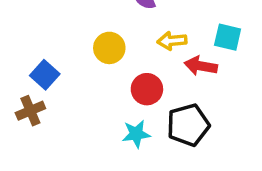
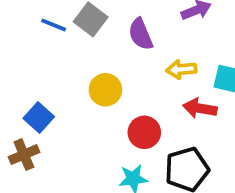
yellow arrow: (172, 41) -> (181, 69), moved

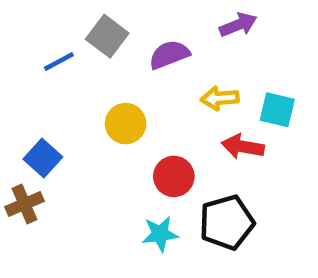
blue line: (54, 25) -> (59, 62), moved, turned -50
purple semicircle: (141, 34) -> (169, 55), turned 92

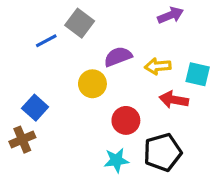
purple semicircle: (169, 55) -> (118, 57), moved

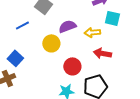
blue line: (46, 41) -> (22, 25), moved
cyan square: (198, 74) -> (112, 18), moved

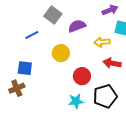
purple semicircle: (67, 26) -> (77, 26), moved
blue square: (15, 58) -> (25, 68), turned -35

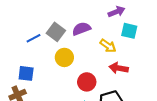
gray square: (53, 15) -> (56, 32), moved
yellow arrow: (102, 42) -> (108, 46), turned -140

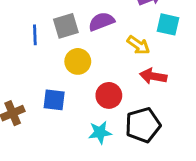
gray square: (56, 32) -> (66, 26), turned 36
blue line: (34, 38) -> (35, 35), turned -64
blue square: (26, 73) -> (54, 100), moved

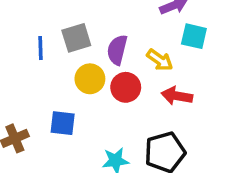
purple semicircle: (101, 21) -> (117, 50), moved, turned -55
red circle: (109, 95) -> (126, 87), moved

